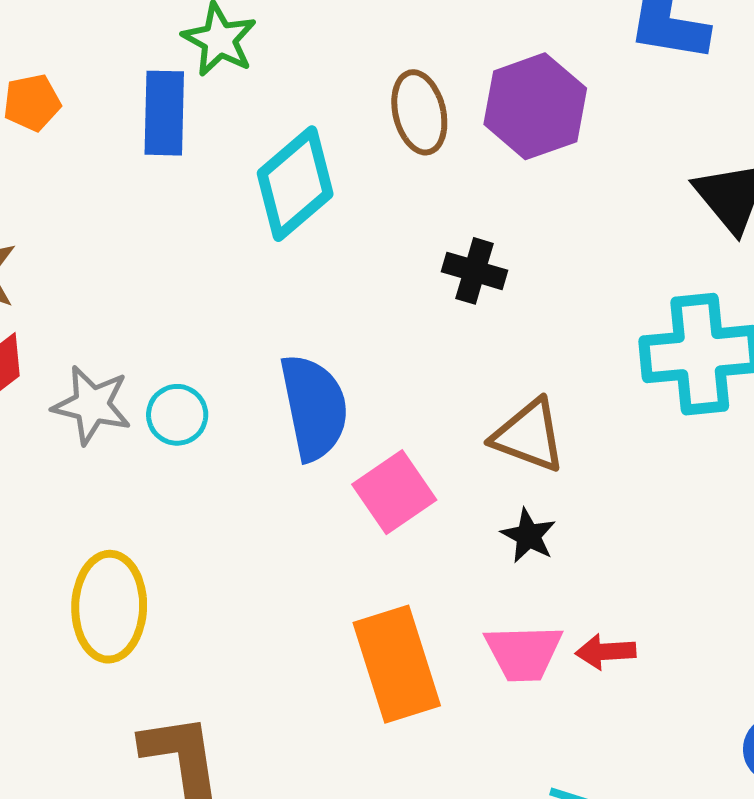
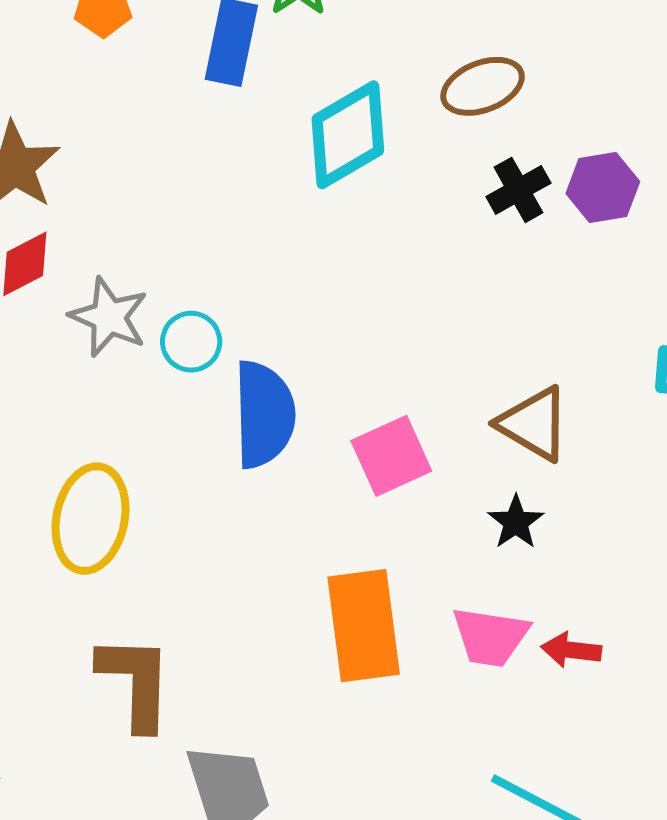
purple hexagon: (535, 106) -> (603, 187), moved, size x0.7
brown ellipse: (419, 112) -> (483, 86), turned 72
black cross: (474, 271) -> (518, 190), moved, turned 34
blue semicircle: (314, 407) -> (264, 414), moved

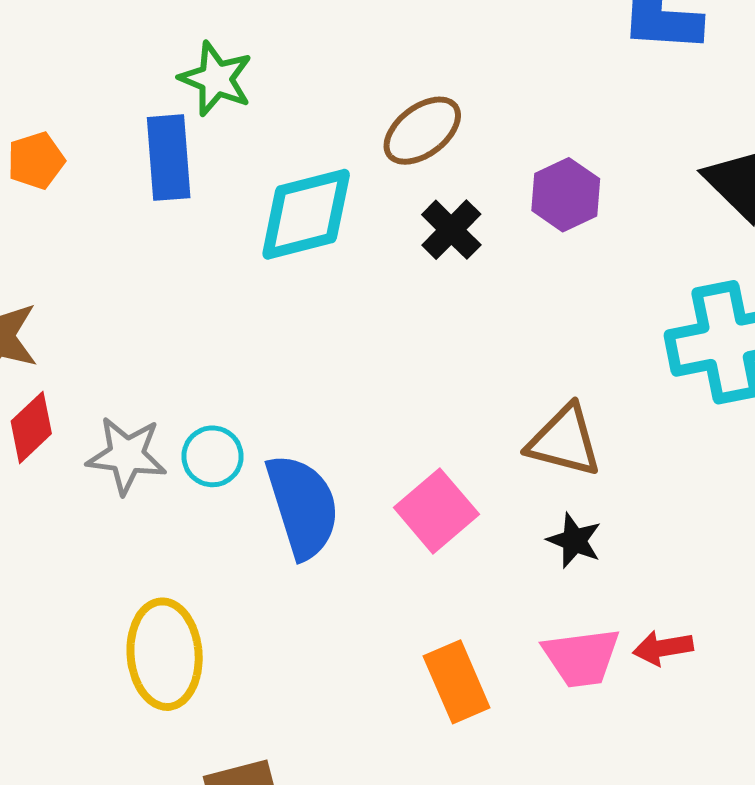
cyan diamond: (348, 135) -> (306, 214), turned 32
black cross: (518, 190) -> (451, 230), moved
orange rectangle: (364, 626) -> (457, 682), size x0.7

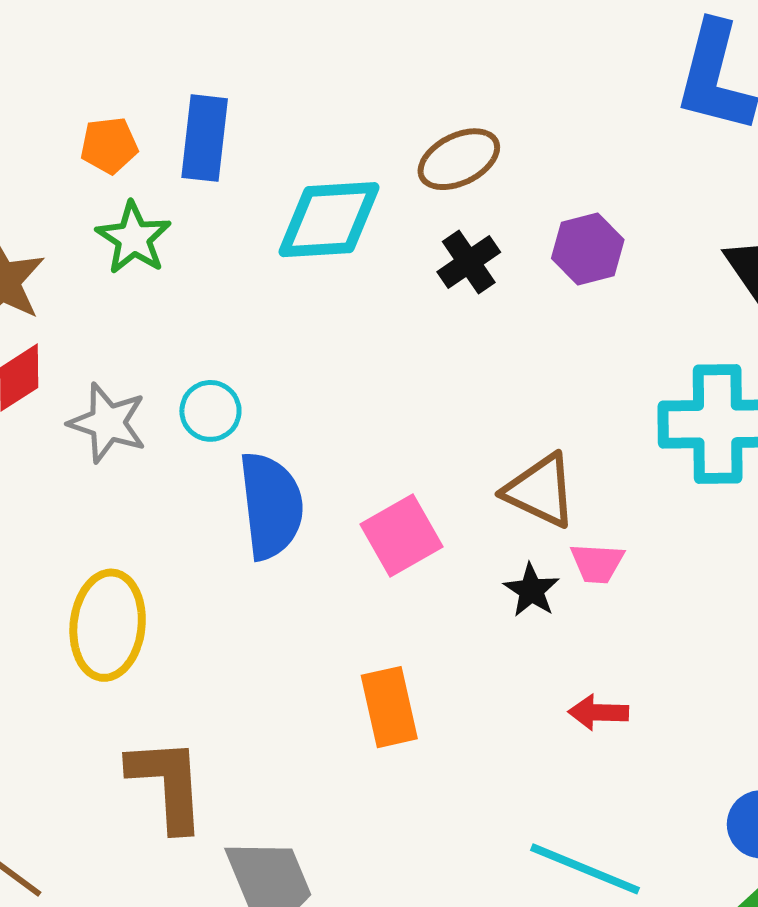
green star: (216, 79) -> (134, 238), moved
orange pentagon: (36, 161) -> (109, 145), moved
cyan circle: (212, 456) -> (210, 411), moved
pink trapezoid: (581, 658) -> (597, 563), moved, size x0.7

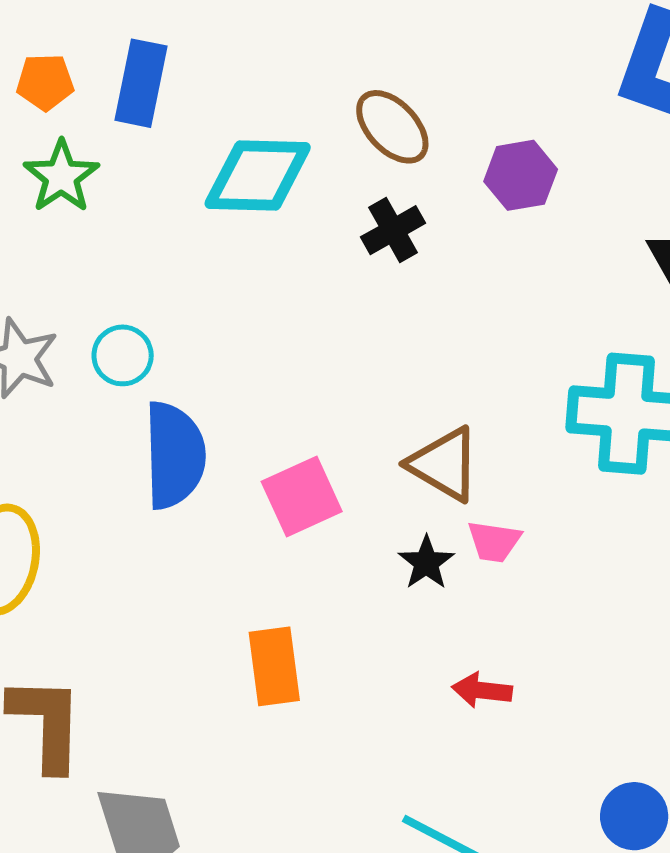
brown ellipse: (459, 159) -> (392, 127), turned 68
purple hexagon: (588, 249) -> (521, 175), moved

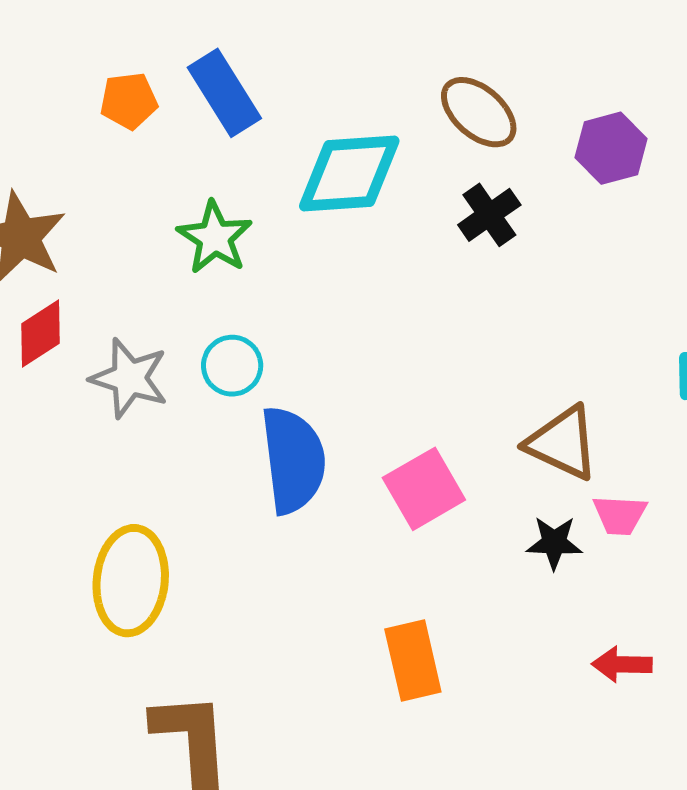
blue rectangle: (141, 83) -> (224, 93), turned -38
green star: (61, 176) -> (215, 238), moved
black star: (426, 563) -> (554, 543), turned -30

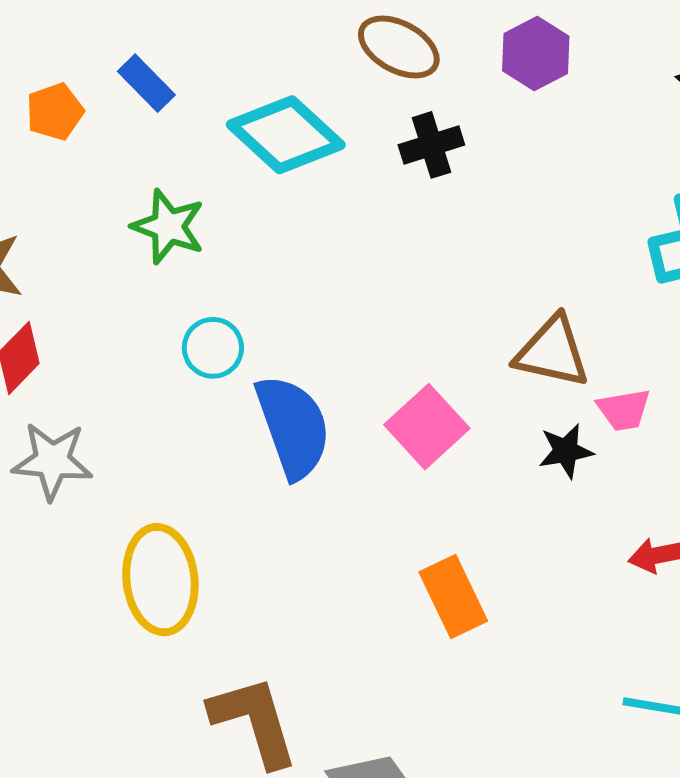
blue rectangle: (224, 93) -> (146, 83), size x0.7
cyan diamond: (349, 173) -> (286, 135), turned 59
black cross: (489, 215) -> (431, 145), turned 30
gray star: (129, 378) -> (52, 461), moved

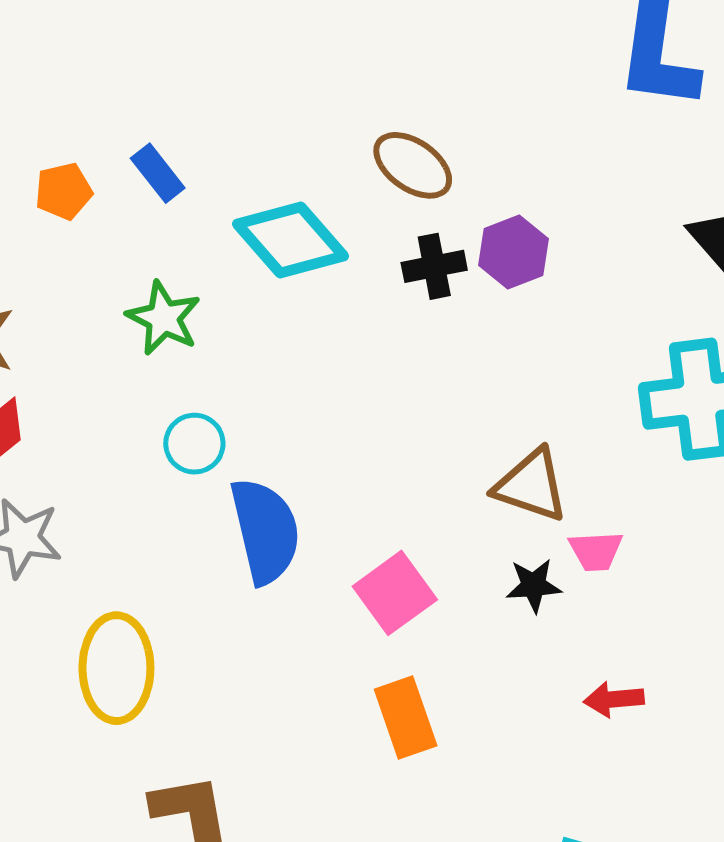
purple hexagon: (536, 53) -> (514, 252), moved
pink square: (427, 427) -> (395, 593), moved

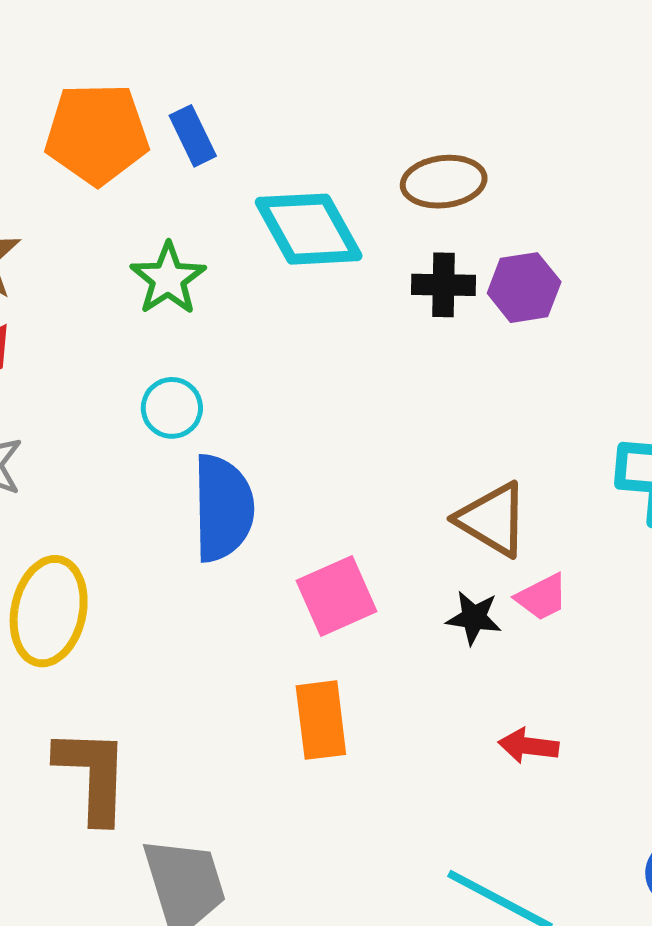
brown ellipse: (413, 165) -> (444, 182), turned -54
orange pentagon: (64, 191) -> (97, 134), size x1.8
pink trapezoid: (596, 551) -> (542, 597), turned -36

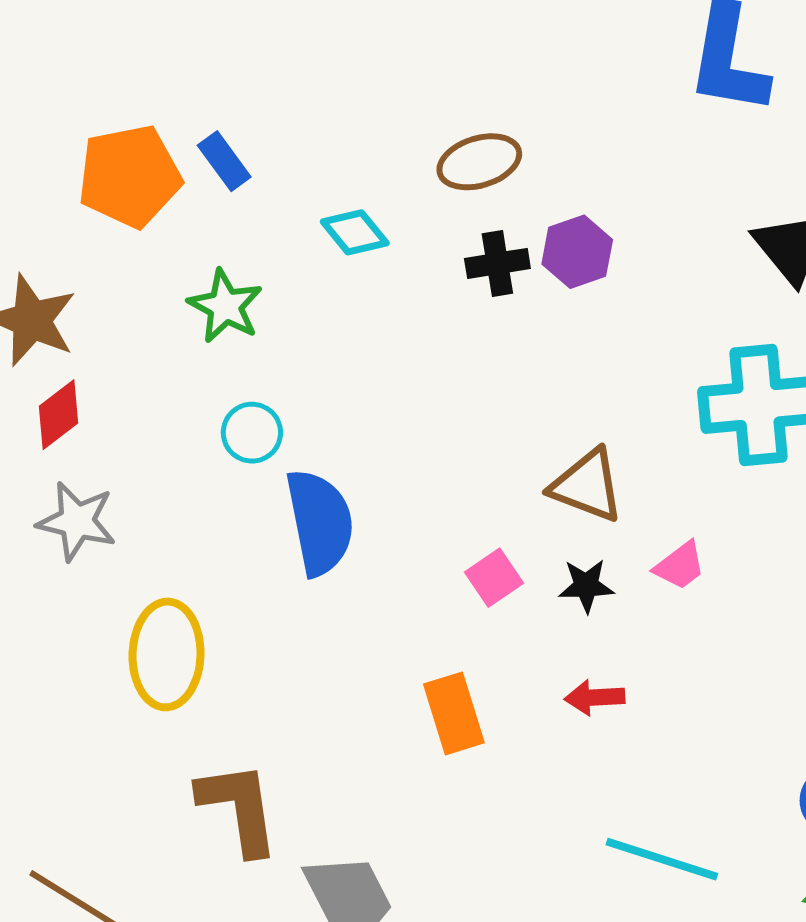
cyan diamond: (309, 229) -> (355, 232), size x0.6
pink square: (337, 596) -> (494, 578), moved, size x0.7
pink trapezoid: (542, 597) -> (680, 566), moved
red arrow: (528, 746) -> (595, 698), moved

